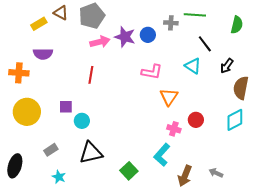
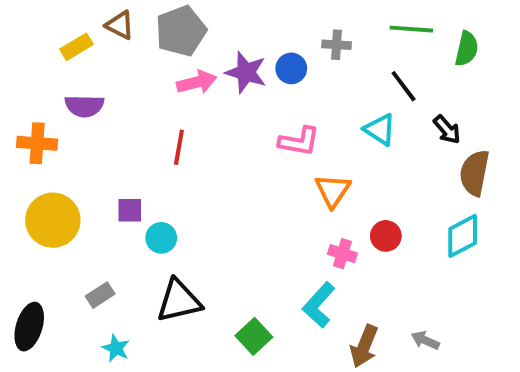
green line: (195, 15) -> (411, 29), moved
black arrow: (227, 66) -> (447, 130), turned -77

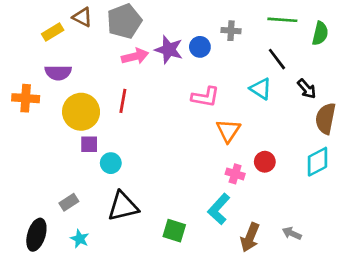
yellow circle: (53, 220) -> (81, 112), moved
black ellipse: (29, 327) -> (36, 235), moved
green square: (254, 336) -> (174, 231), turned -30

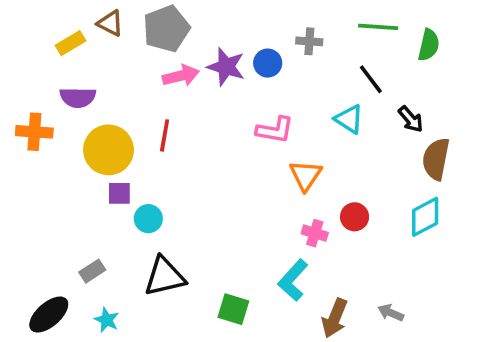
black ellipse: (36, 235) -> (49, 315), turned 32

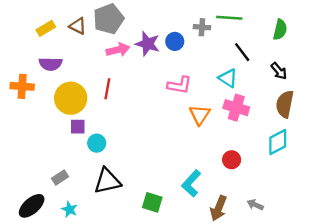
brown triangle: (110, 23) -> (78, 26), moved
green line: (378, 27) -> (229, 18), moved
black arrow: (411, 119) -> (279, 71), moved
red circle: (355, 217) -> (232, 160), moved
pink cross: (315, 233) -> (236, 108), moved, size x1.5

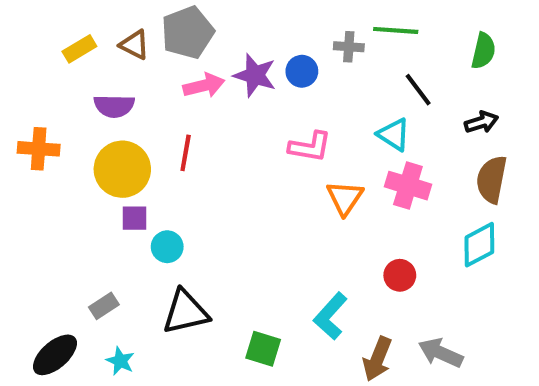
purple semicircle: (51, 64) -> (114, 106), moved
black arrow: (279, 71) -> (481, 122), turned -66
gray arrow: (255, 205) -> (441, 353), size x1.5

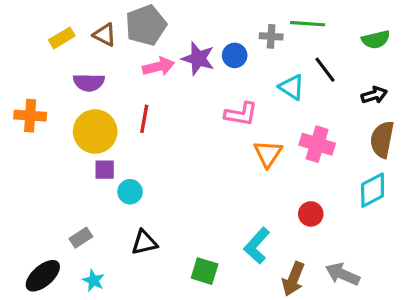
green semicircle: (483, 51) -> (376, 40), turned 64
cyan triangle: (394, 134) -> (292, 87), moved
black triangle: (186, 312) -> (144, 242), size x0.7

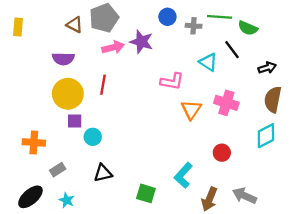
yellow rectangle: (62, 38) -> (18, 27), moved, turned -54
green semicircle: (376, 40) -> (248, 28), moved, turned 36
blue circle: (235, 55) -> (167, 17), moved
orange cross: (30, 116) -> (34, 142), moved

